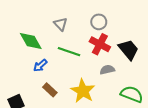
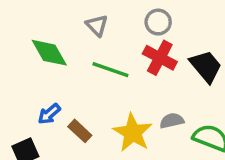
blue arrow: (40, 65) -> (49, 114), moved
gray semicircle: (107, 70) -> (172, 121), moved

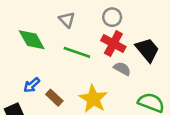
gray semicircle: (172, 121) -> (122, 69), moved, turned 42

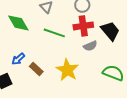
red cross: (113, 44) -> (83, 26), turned -36
gray semicircle: (122, 69) -> (90, 46), turned 128

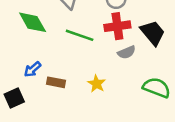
brown rectangle: (36, 69) -> (56, 82), turned -32
yellow star: (67, 70) -> (97, 84), size x0.6

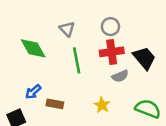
green line: (80, 35) -> (77, 60), turned 60
yellow star: (97, 84) -> (102, 105), moved

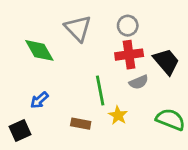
gray triangle: (67, 29) -> (78, 28), size x1.5
green line: (77, 60) -> (100, 90), moved
brown rectangle: (55, 104) -> (81, 124), moved

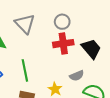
gray semicircle: (139, 82) -> (77, 76), moved
green line: (100, 90) -> (25, 70), moved

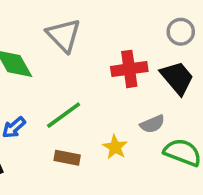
gray circle: (62, 22) -> (181, 32), moved
green line: (25, 70) -> (64, 115), turned 65

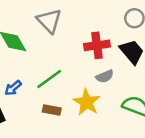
gray semicircle: (152, 124) -> (105, 76), moved
yellow star: (115, 147) -> (87, 102), size x1.5

